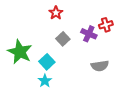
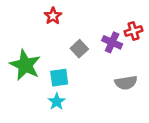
red star: (56, 13) -> (53, 16), moved
cyan square: (47, 62) -> (59, 78), turned 35

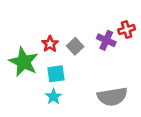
red star: (53, 16) -> (50, 44), moved
gray semicircle: (126, 83) -> (112, 97), moved, size x1.4

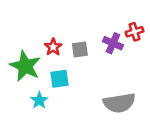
gray square: (75, 46) -> (80, 50), turned 35
cyan star: (54, 97) -> (39, 100), moved

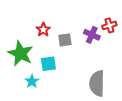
red star: (53, 47) -> (43, 30), moved
gray semicircle: (119, 103) -> (97, 83), turned 100

